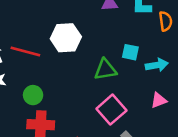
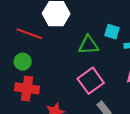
red line: (25, 51) -> (29, 34), moved

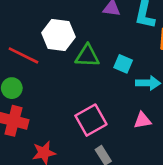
green triangle: (88, 45) -> (87, 56), moved

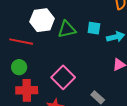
pink square: (91, 120) -> (63, 77), moved

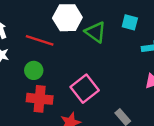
cyan square: (94, 28) -> (130, 22), moved
green triangle: (67, 29) -> (96, 32), turned 42

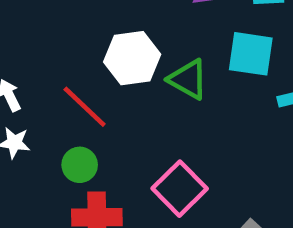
cyan square: (130, 22) -> (251, 54), size x1.5
red line: (40, 40) -> (85, 107), turned 32

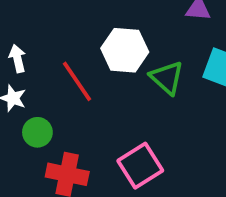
green circle: (80, 165) -> (37, 132), moved

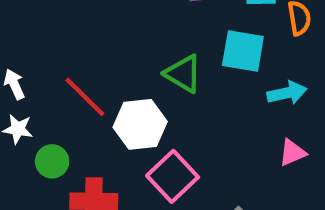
white hexagon: (125, 50) -> (140, 124), moved

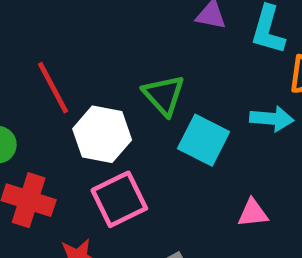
cyan square: (243, 51) -> (204, 140), moved
cyan arrow: (287, 93) -> (272, 119), moved

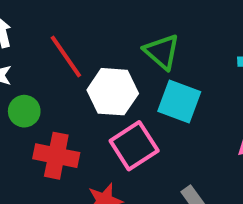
cyan square: (204, 140) -> (179, 102), moved

